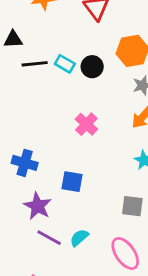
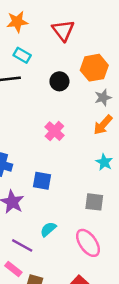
cyan rectangle: (65, 64) -> (22, 55), moved
purple line: (49, 238) -> (22, 245), moved

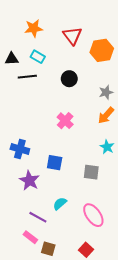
orange hexagon: (94, 68) -> (102, 50), moved
gray square: (94, 202) -> (91, 172), moved

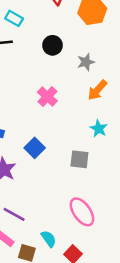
gray star: (106, 92) -> (86, 62), moved
blue square: (55, 163) -> (35, 148), turned 35
cyan semicircle: (60, 204) -> (49, 239), moved, turned 96

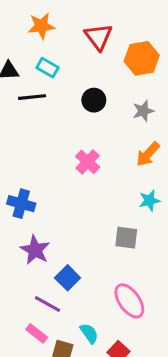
gray star: (86, 62) -> (143, 111), moved
cyan star: (99, 129) -> (149, 201), turned 30
blue square: (35, 148) -> (68, 278), moved

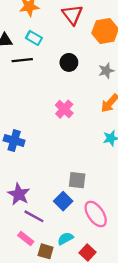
gray square: (126, 238) -> (77, 180), moved
purple star: (35, 250) -> (19, 194), moved
blue square: (68, 278) -> (63, 201), moved
cyan semicircle: (89, 333) -> (65, 238), turned -84

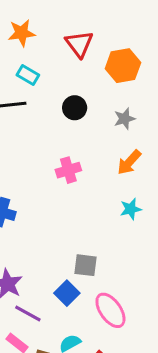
pink cross: (64, 109) -> (68, 170), turned 30

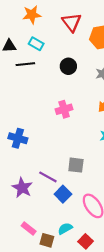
gray square: (86, 265) -> (76, 165), moved
purple line: (28, 313) -> (48, 177), moved

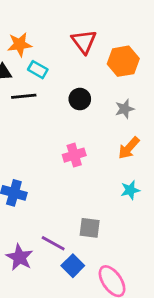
orange star: (32, 15) -> (20, 44), moved

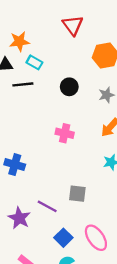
red triangle: (84, 42) -> (73, 25), moved
pink cross: (74, 155) -> (65, 133), turned 30
blue square: (73, 266) -> (63, 238), moved

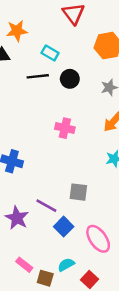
cyan rectangle: (34, 62) -> (50, 53), moved
black line: (23, 84) -> (38, 76), moved
blue square: (63, 238) -> (64, 227), moved

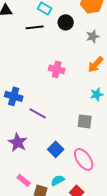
black circle: (70, 79) -> (66, 22), moved
gray square: (78, 192) -> (85, 121), moved
purple line: (46, 206) -> (38, 113), moved

